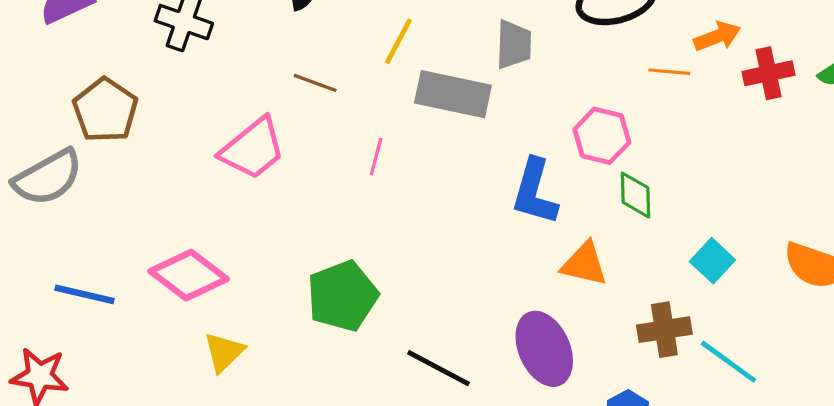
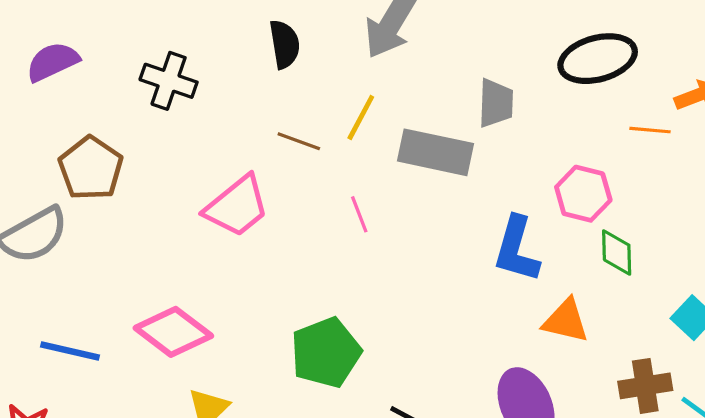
yellow line: (398, 41) -> (361, 117), moved
pink line: (376, 157) -> (359, 214), turned -36

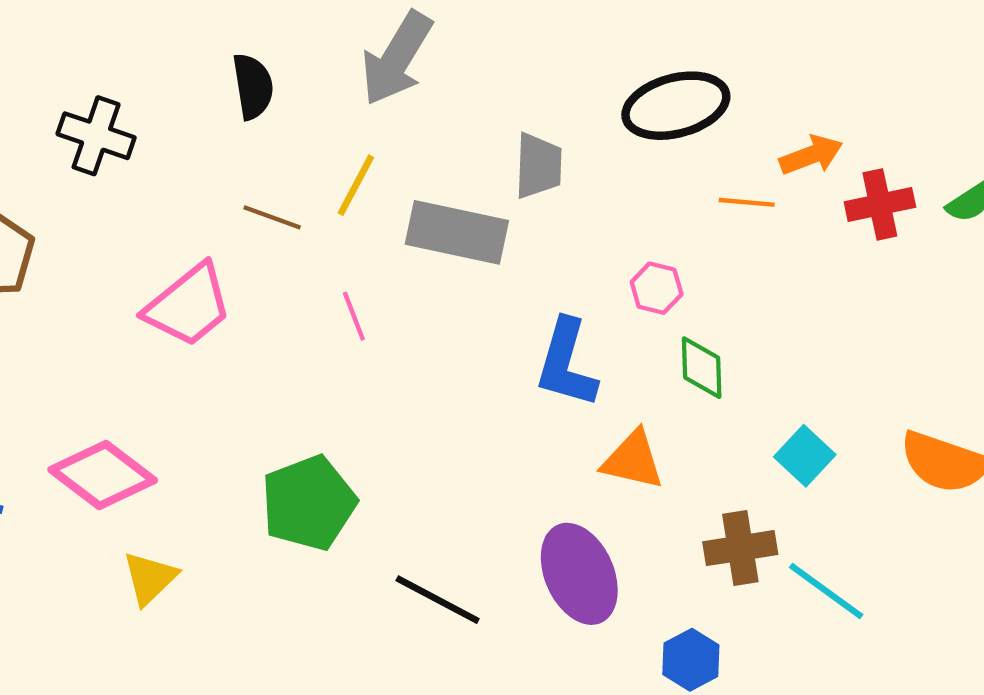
pink hexagon: (583, 194) -> (657, 288), size x0.7

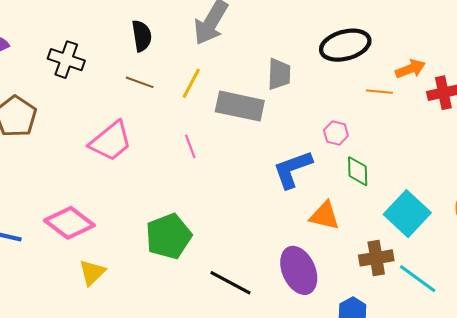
brown line: (272, 217) -> (140, 82), moved
blue L-shape: (566, 363) -> (293, 169), turned 54
cyan square: (805, 456) -> (407, 214), size x1.6

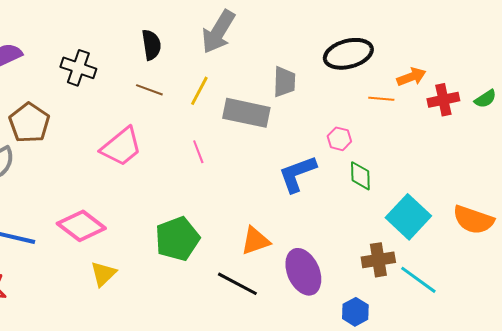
orange triangle: (325, 216) -> (255, 241), moved, turned -32

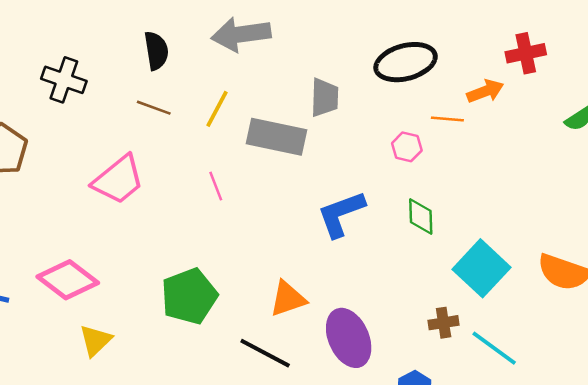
gray arrow: (218, 32) -> (241, 34), turned 51
red cross: (443, 100) -> (526, 53), moved
pink hexagon: (339, 139) -> (407, 147), moved
brown cross: (378, 260) -> (444, 323), size x0.7

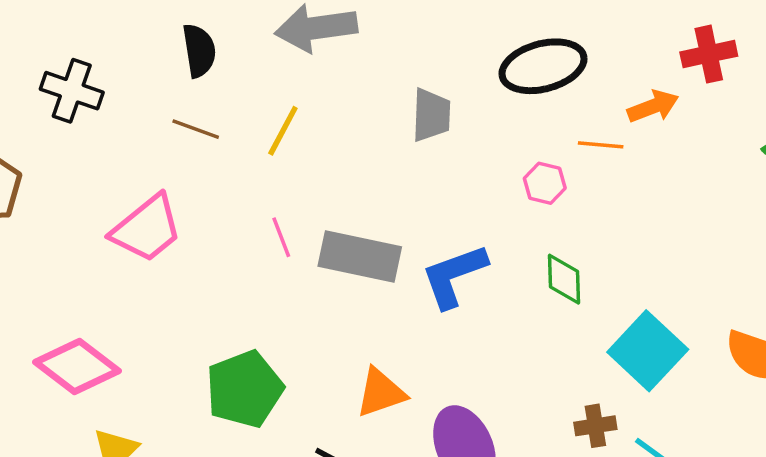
gray rectangle: (276, 137) -> (360, 256), moved

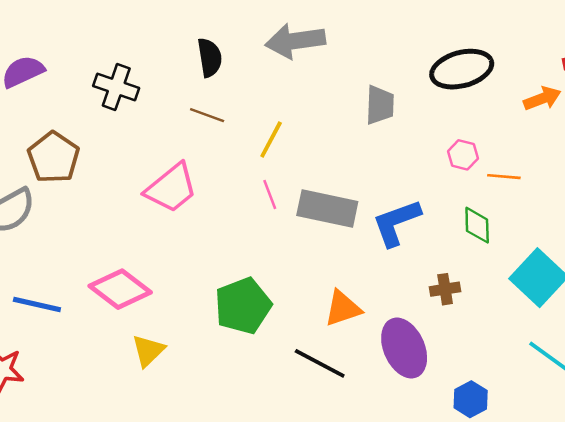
yellow line: (283, 131) -> (271, 139), moved
orange line: (601, 145) -> (504, 177), moved
brown cross: (595, 426) -> (445, 289), moved

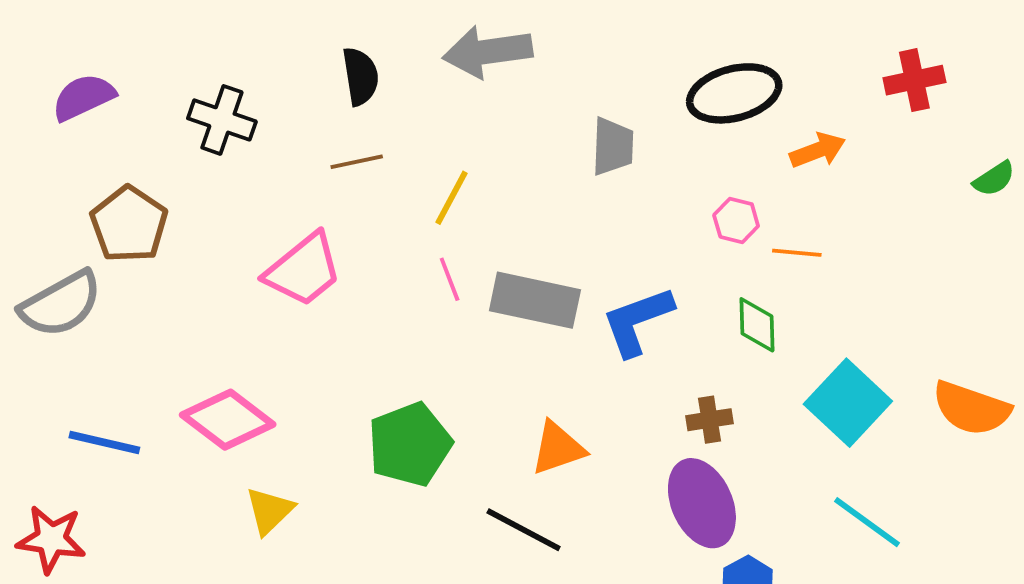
orange arrow: (542, 99) -> (818, 150), moved
brown line: (207, 115) -> (357, 162), turned -32
purple ellipse: (404, 348) -> (702, 503), moved

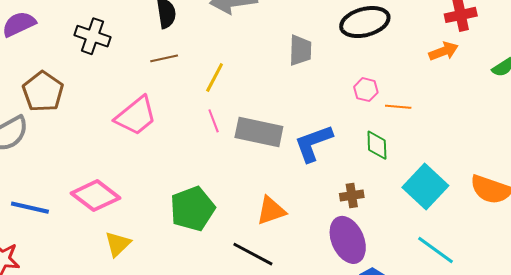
orange arrow: (818, 150) -> (444, 51), moved

